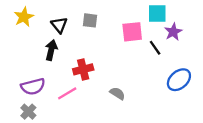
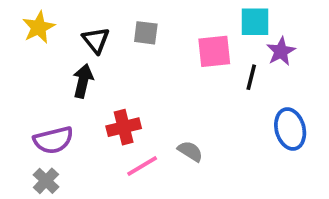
black line: (155, 48) -> (251, 77), turned 49
red cross: (83, 69) -> (124, 127), moved
blue ellipse: (179, 80) -> (290, 129), turned -65
pink line: (67, 93) -> (142, 166), moved

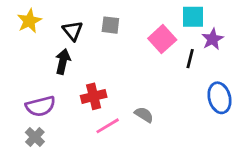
pink square: (214, 51) -> (162, 39), turned -36

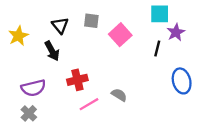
yellow star: (29, 21) -> (18, 36), moved
pink square: (162, 39) -> (120, 35), moved
black arrow: (63, 61) -> (52, 51), turned 138

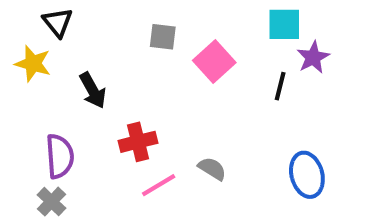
black triangle: (60, 25) -> (58, 22), moved
yellow star: (18, 36) -> (33, 64), turned -30
blue ellipse: (182, 81) -> (307, 175), moved
purple semicircle: (33, 88) -> (60, 156), turned -80

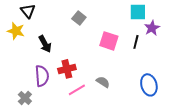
gray square: (163, 37) -> (79, 18), turned 32
pink square: (214, 61) -> (109, 41), moved, turned -30
purple semicircle: (60, 156) -> (42, 76), moved

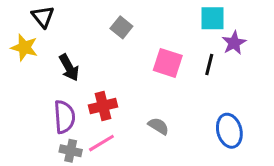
pink line: (77, 90) -> (101, 143), moved
gray cross: (25, 98) -> (71, 151), moved, turned -32

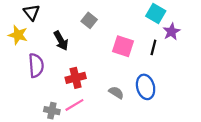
cyan square: (212, 18) -> (156, 14), turned 30
black arrow: (69, 68) -> (61, 41), moved
purple semicircle: (64, 117) -> (36, 65), moved
blue ellipse: (229, 131) -> (146, 87), moved

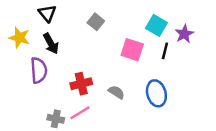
black triangle: (32, 12) -> (47, 13), moved
cyan square: (156, 14) -> (156, 25), moved
black arrow: (61, 41) -> (51, 44), moved
gray semicircle: (116, 93) -> (116, 92), moved

